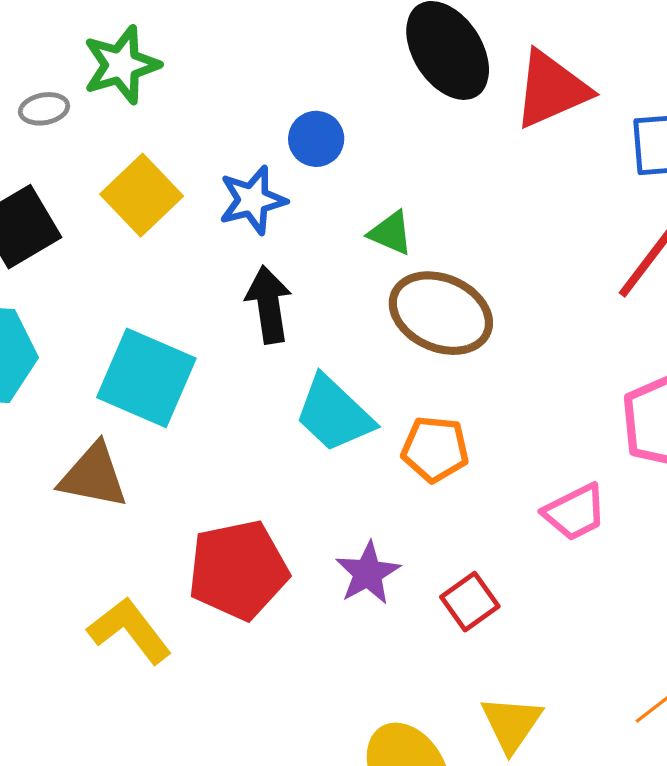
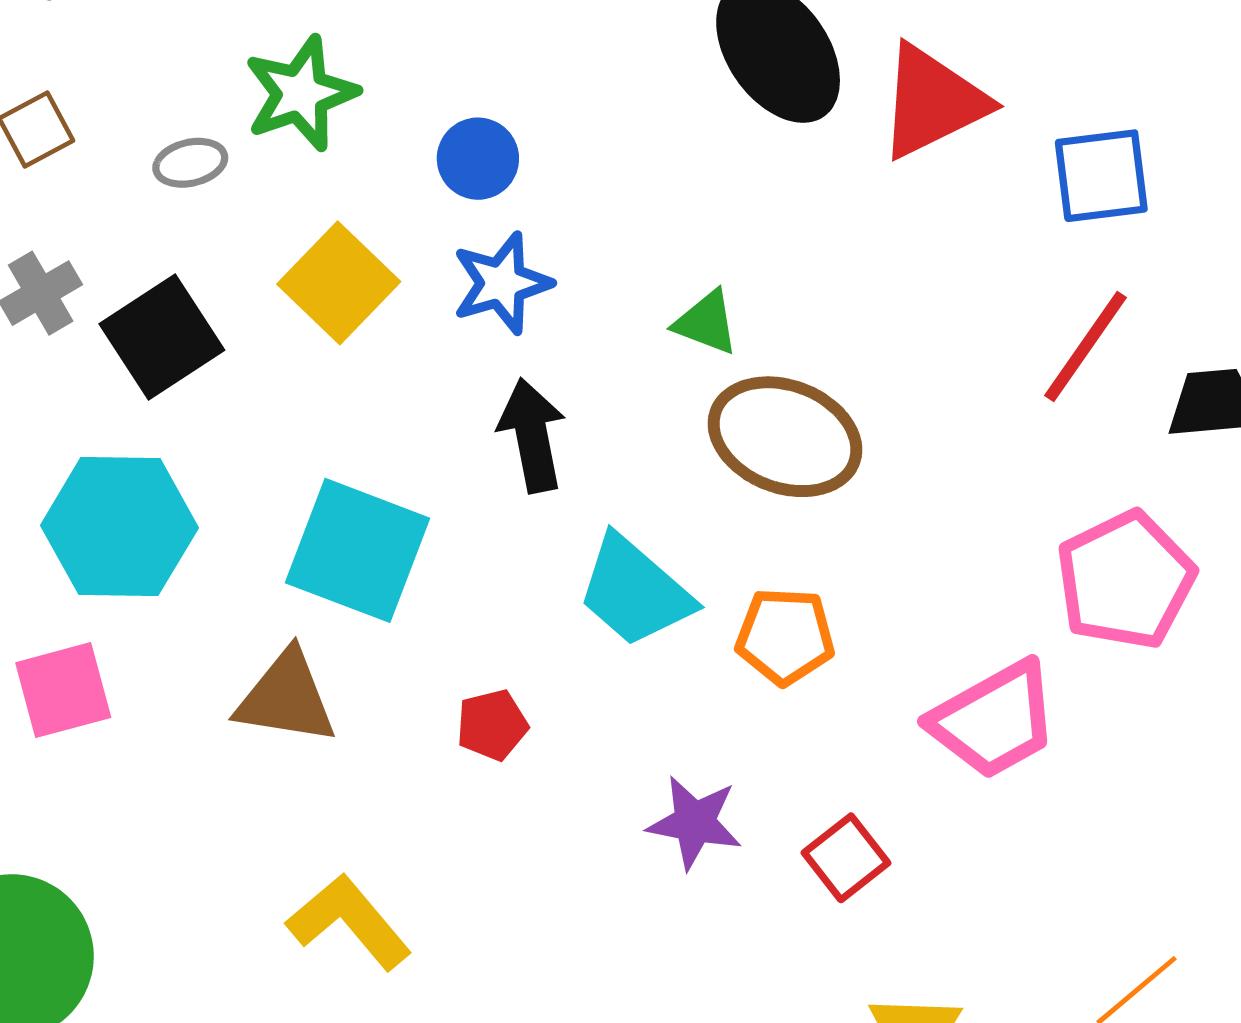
blue circle: (316, 139) -> (478, 159), moved
pink trapezoid: (575, 512) -> (994, 720), size x1.4
red pentagon: (238, 570) -> (492, 725), moved, size x0.5
purple star: (368, 573) -> (695, 822), turned -30

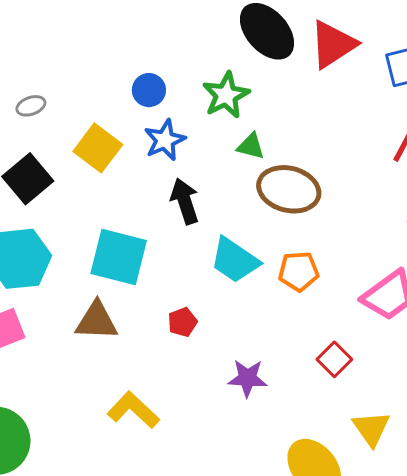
green star: (301, 93) -> (226, 95), moved
purple star: (695, 822) -> (247, 378), moved

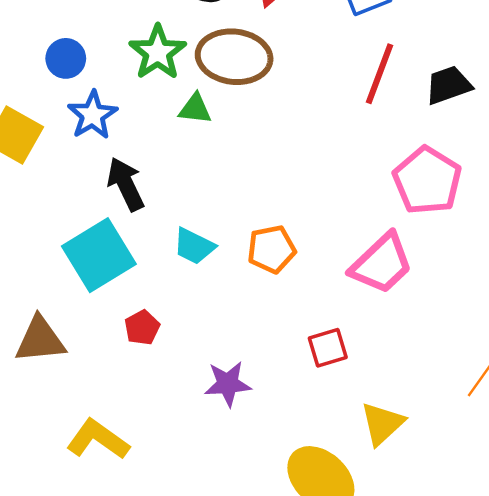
brown ellipse: (289, 189) -> (234, 57), moved
cyan square: (119, 257) -> (99, 255), moved, turned -38
cyan trapezoid: (235, 260) -> (194, 246), size x0.7
red square: (334, 359) -> (328, 348), turned 36
yellow triangle: (371, 428) -> (382, 424), turned 30

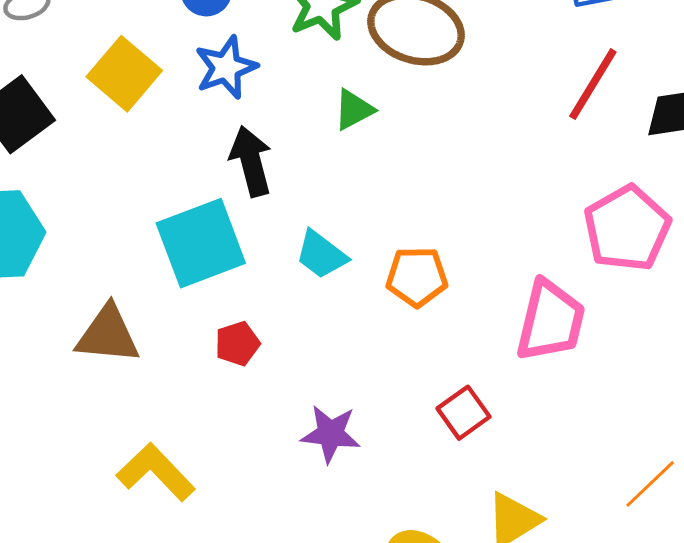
green triangle: (195, 109) -> (354, 110), moved, turned -45
pink trapezoid: (382, 264) -> (551, 321), turned -44
red square: (328, 348) -> (463, 413), turned -30

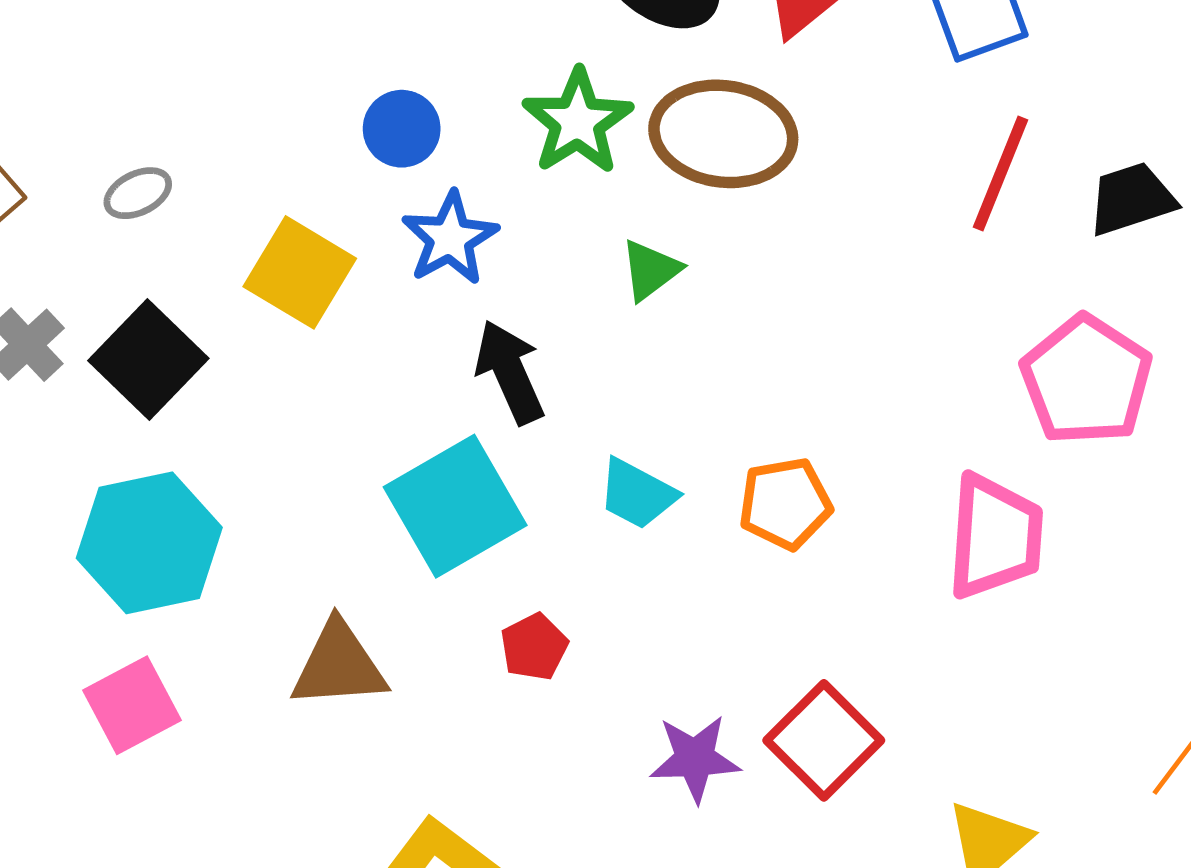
red square: (463, 413) -> (824, 740), moved, size x1.4

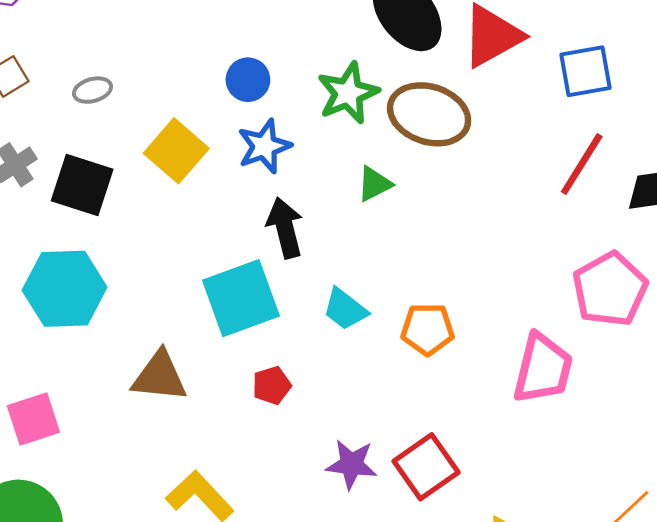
black square: (148, 359) -> (82, 185), turned -36
pink square: (132, 705) -> (33, 419), moved

